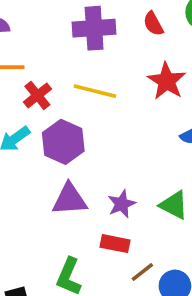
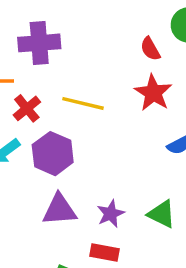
red semicircle: (153, 24) -> (150, 49), moved
purple cross: (94, 28) -> (39, 43), moved

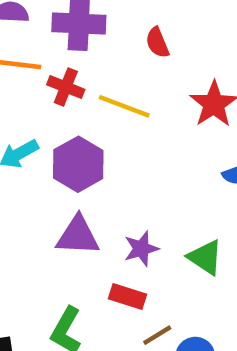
red semicircle: (150, 49) -> (157, 43), moved
red cross: (27, 108) -> (66, 87), moved, turned -36

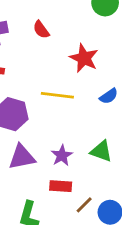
yellow line: (124, 106) -> (57, 95), moved

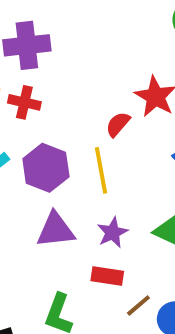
red semicircle: (41, 30) -> (118, 124), moved, turned 72
yellow line: (57, 95) -> (101, 170), moved, turned 68

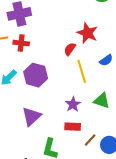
yellow line: (101, 170) -> (82, 71), moved
purple triangle: (56, 230) -> (31, 116), moved, turned -30

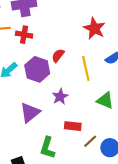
red semicircle: (70, 49) -> (58, 56), moved
purple star: (73, 104) -> (60, 97), moved

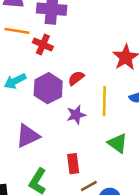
purple star: (60, 97) -> (76, 115), moved
red rectangle: (73, 126) -> (73, 164), turned 63

